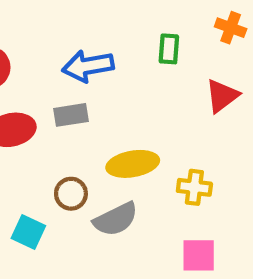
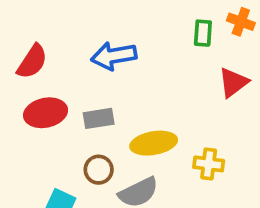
green rectangle: (169, 49) -> (203, 33), moved
gray rectangle: (71, 115) -> (99, 118), moved

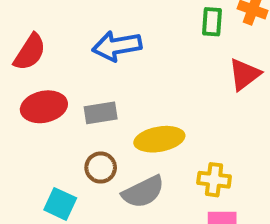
yellow cross: (209, 164) -> (214, 180), moved

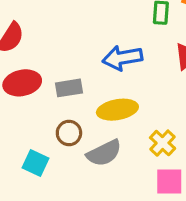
blue arrow: (117, 46) -> (122, 58), moved
yellow cross: (214, 180) -> (163, 143), turned 36

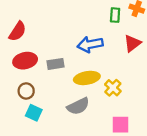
brown circle: (69, 133) -> (26, 91), moved
yellow cross: (163, 143) -> (113, 88), moved

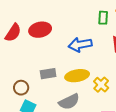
red ellipse: (25, 61) -> (40, 30), moved
gray rectangle: (55, 64) -> (48, 74), moved

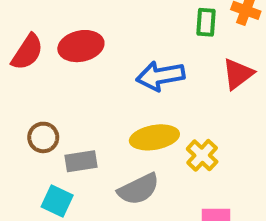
gray rectangle: (48, 74) -> (81, 161), moved
brown circle: (21, 88) -> (43, 137), moved

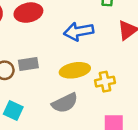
yellow cross: (202, 155) -> (105, 82), turned 36
gray rectangle: (81, 161) -> (28, 64), moved

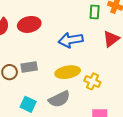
yellow cross: (105, 82) -> (92, 81), turned 35
cyan square: (13, 110) -> (28, 104), moved

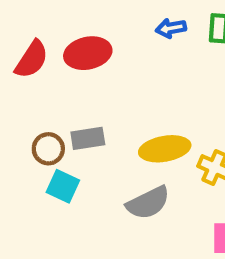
blue arrow: (71, 40) -> (171, 28), moved, size x0.6
cyan square: (28, 104) -> (63, 186), moved

